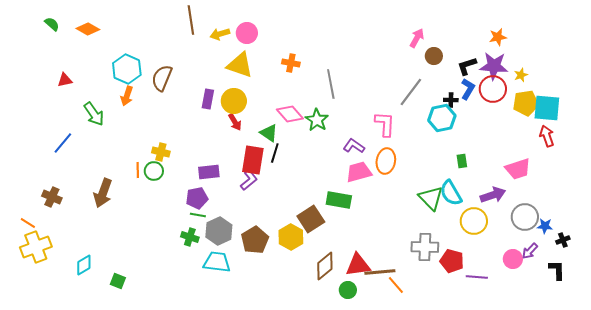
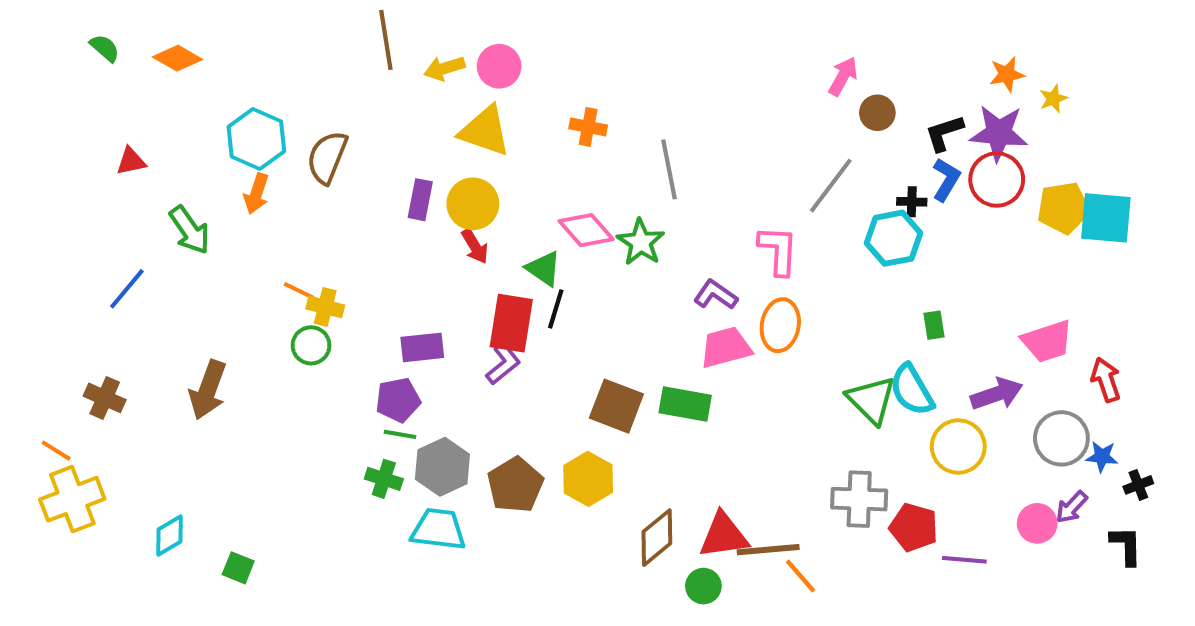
yellow star: (521, 75) -> (1053, 99), moved
red arrow: (547, 136) -> (1106, 380), moved
orange line: (138, 170) -> (299, 291), moved, turned -63
brown square: (311, 219) -> (616, 406), moved, turned -36

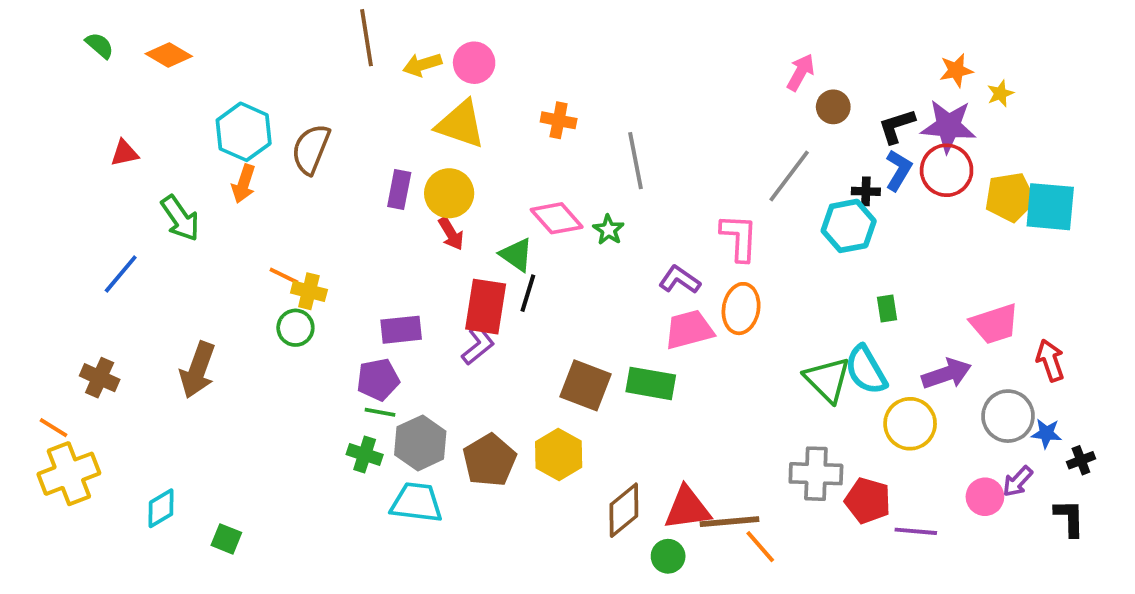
green star: (641, 242) -> (609, 230), size x0.7

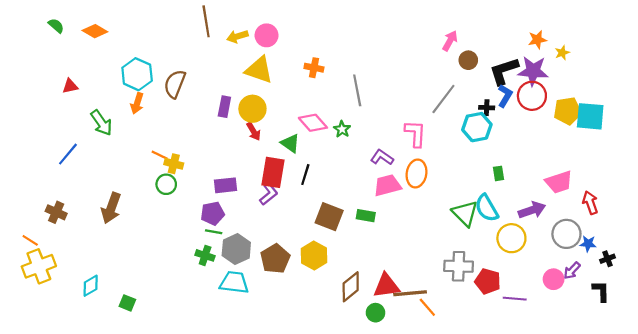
black L-shape: (897, 126) -> (504, 71), size x1.4
black line: (528, 293) -> (305, 175), moved
green rectangle: (651, 383) -> (366, 216), size x0.7

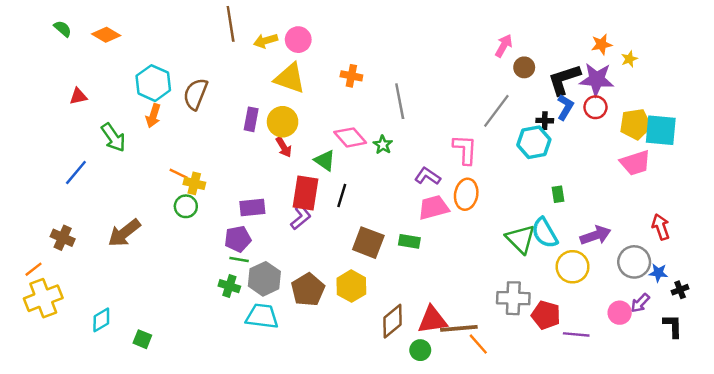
red circle: (532, 96) -> (595, 107), size x0.7
pink trapezoid: (559, 182) -> (635, 163), moved
brown arrow: (111, 208) -> (124, 233), turned 32
orange line: (30, 240) -> (34, 269), turned -70

